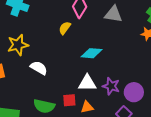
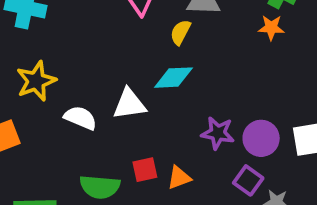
yellow semicircle: (65, 28) -> (180, 32), moved
white triangle: (87, 83) -> (129, 104), moved

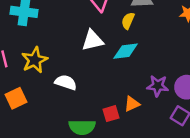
white triangle: (129, 104) -> (93, 40), moved
orange triangle: (179, 178) -> (132, 104), moved

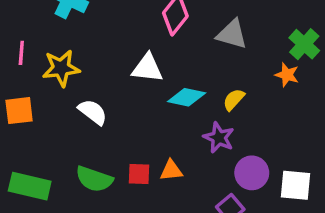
yellow semicircle: (128, 21) -> (234, 100), moved
purple star: (158, 86) -> (219, 138), moved

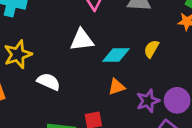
purple star: (219, 138) -> (148, 101), moved, turned -30
orange triangle: (171, 170) -> (117, 87), moved

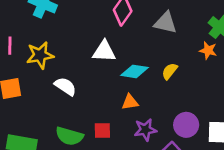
purple star: (148, 101) -> (145, 130), moved

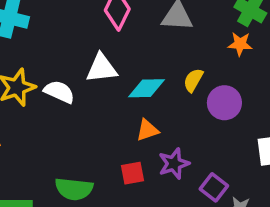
white semicircle: (65, 86) -> (59, 92), moved
purple circle: (186, 125) -> (224, 103), moved
red square: (102, 130) -> (132, 173), moved

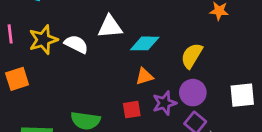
yellow semicircle: (193, 80) -> (192, 56), moved, size x1.4
purple circle: (224, 103) -> (193, 93), moved

